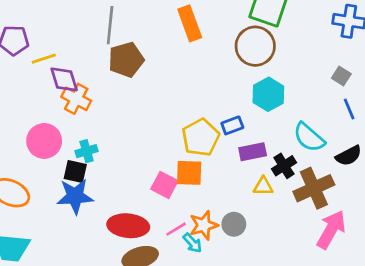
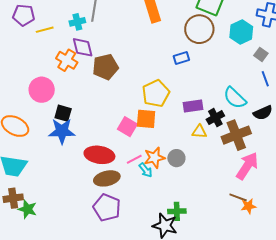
brown pentagon: (126, 60) -> (105, 67), moved
purple diamond: (64, 79) -> (83, 47), moved
cyan hexagon: (268, 94) -> (241, 32), moved
blue rectangle: (232, 125) -> (181, 58), moved
cyan cross: (87, 151) -> (77, 22), moved

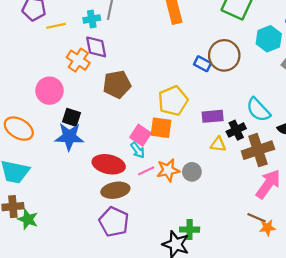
brown circle: (199, 29) -> (224, 55), moved
blue rectangle: (181, 58) -> (202, 64), turned 42
brown pentagon: (105, 67) -> (117, 84), moved
cyan arrow: (146, 170) -> (138, 150), moved

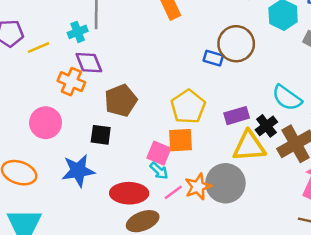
black square: (72, 117) -> (101, 135), moved
yellow triangle: (218, 144) -> (249, 146), size x1.8
gray circle: (192, 172) -> (225, 183), size x1.8

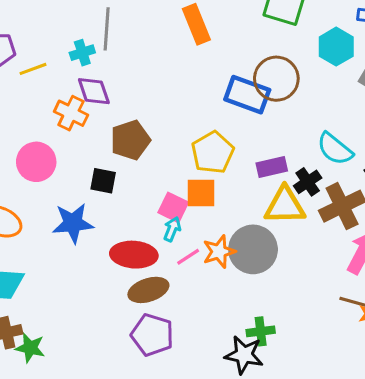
blue rectangle: (213, 58) -> (247, 95), size x1.8
cyan arrow: (159, 171) -> (172, 229), turned -114

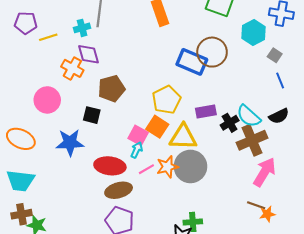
cyan semicircle: (335, 149) -> (249, 116), moved
orange square: (201, 193) -> (157, 127), turned 30
yellow triangle: (285, 205) -> (183, 137), moved

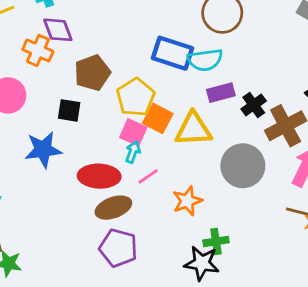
blue rectangle: (192, 62) -> (173, 53), moved
yellow pentagon: (166, 100) -> (136, 97), moved
cyan semicircle: (249, 116) -> (205, 60), moved, turned -45
gray circle: (190, 166) -> (243, 166), moved
orange star: (167, 167) -> (187, 201), moved

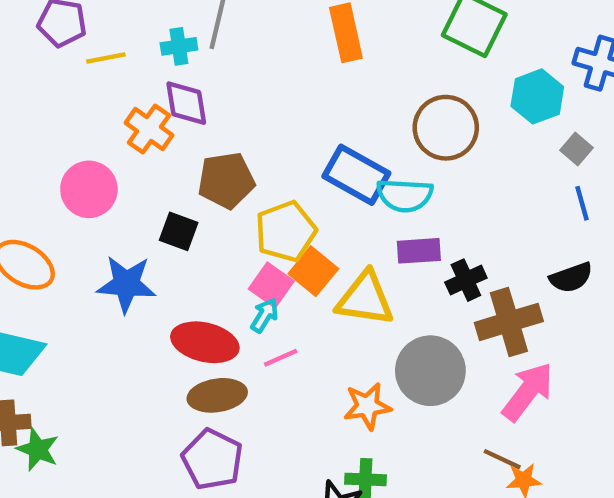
orange star: (187, 201) -> (367, 406), moved

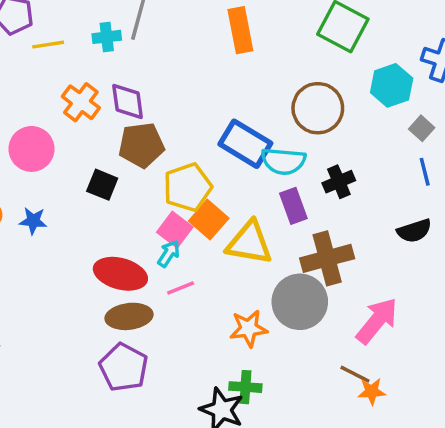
purple diamond: (186, 103) -> (128, 101), moved
purple rectangle: (419, 251) -> (293, 206), turned 72
black cross: (466, 280) -> (339, 182), moved
blue star: (126, 284) -> (33, 221), moved, size x0.6
brown cross: (509, 322) -> (327, 258), moved

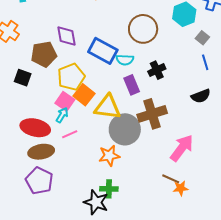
purple diamond: (128, 101) -> (66, 36), moved
cyan semicircle: (283, 161) -> (125, 60), size x0.7
gray circle: (300, 302) -> (125, 129), moved

